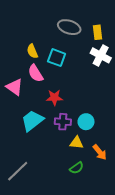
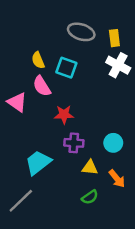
cyan trapezoid: (32, 121) -> (38, 163), moved
cyan circle: (86, 122) -> (113, 143), moved

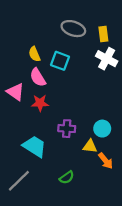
red star: (64, 114) -> (40, 103), moved
cyan trapezoid: (38, 163) -> (34, 146), turned 70
yellow triangle: (90, 168) -> (90, 146), moved
green semicircle: (90, 197) -> (67, 177), moved

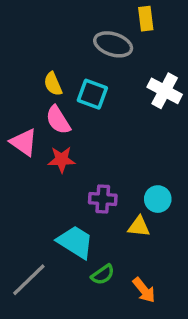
yellow rectangle: (103, 34) -> (146, 19), moved
cyan trapezoid: (34, 146) -> (75, 242), moved
orange arrow: (106, 161) -> (144, 290), moved

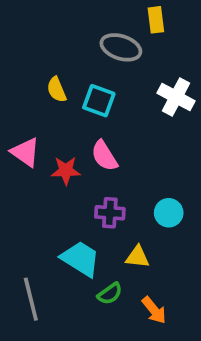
pink semicircle: (58, 120) -> (104, 156), moved
yellow triangle: (139, 227) -> (137, 257), moved
gray line: (29, 280) -> (31, 299), turned -60

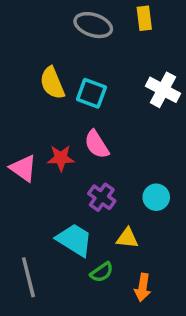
gray ellipse: (121, 47) -> (93, 25), moved
yellow semicircle: (57, 90) -> (52, 83), size x1.4
pink triangle: (25, 152) -> (23, 168), moved
purple cross: (110, 213) -> (102, 197), turned 32
orange arrow: (154, 310) -> (143, 288), turned 48

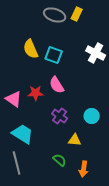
yellow rectangle: (144, 18) -> (77, 14), moved, turned 32
cyan trapezoid: (74, 240) -> (23, 134), moved
green semicircle: (102, 272) -> (60, 160), turned -104

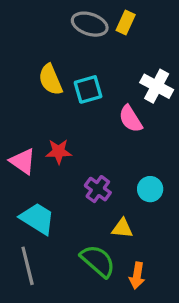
cyan square: (54, 55) -> (88, 89), turned -36
pink semicircle: (57, 85) -> (131, 119), moved
green semicircle: (60, 160) -> (98, 261), size x1.6

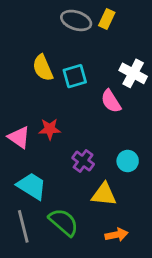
yellow triangle: (122, 228) -> (104, 194), size x1.4
green semicircle: (98, 261) -> (64, 222), moved
orange arrow: (137, 276) -> (116, 235), turned -110

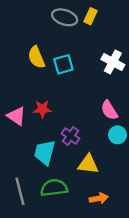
pink semicircle: (111, 101) -> (109, 110), moved
cyan circle: (128, 161) -> (118, 135), moved
cyan trapezoid: (32, 186) -> (45, 152), moved, turned -108
green semicircle: (64, 222) -> (54, 188), turned -48

